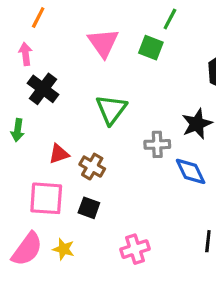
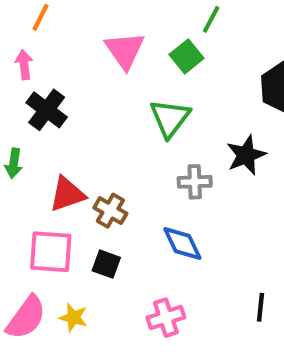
green square: (151, 48) -> (186, 56), turned 30
green triangle: (111, 109) -> (170, 118), moved
red triangle: (59, 154) -> (67, 194), size x1.4
blue diamond: (191, 171) -> (182, 244), moved

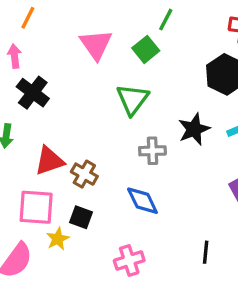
yellow star: (73, 318) -> (58, 239), moved, turned 30

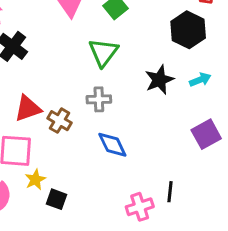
gray cross: (152, 151) -> (99, 99), moved
black square: (81, 217) -> (56, 199), moved
pink cross: (129, 260) -> (140, 207), moved

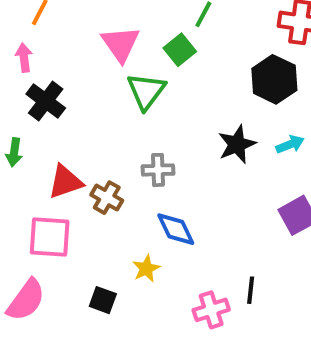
green triangle: (103, 52) -> (146, 91), moved
yellow star: (35, 180) -> (146, 269), moved

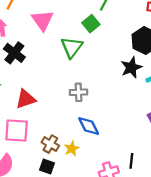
pink triangle: (121, 44) -> (42, 20), moved
black star: (237, 144) -> (131, 68), moved
brown cross: (107, 198) -> (50, 144), moved

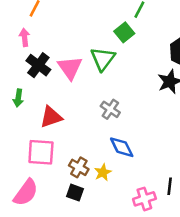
pink triangle: (42, 20) -> (70, 68), moved
gray cross: (78, 92) -> (110, 109), turned 36

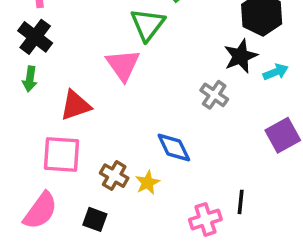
black cross: (38, 65) -> (35, 37), moved
pink triangle: (70, 68) -> (123, 65), moved
gray cross: (110, 109) -> (214, 95), moved
black square: (75, 193) -> (95, 219), moved

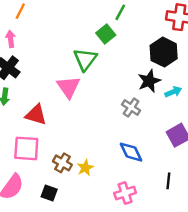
red triangle: (76, 105) -> (36, 115), turned 35
blue diamond: (174, 147) -> (131, 152), moved
black line: (241, 202) -> (168, 181), moved

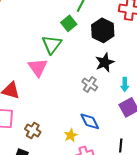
black hexagon: (164, 52) -> (103, 30), moved
cyan arrow: (173, 92) -> (125, 84), moved, turned 112
yellow star: (85, 168) -> (71, 135), moved

